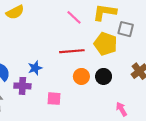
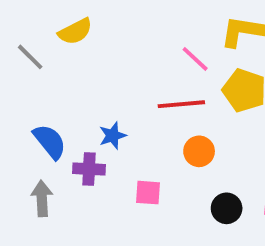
pink line: (74, 17) -> (195, 59), moved
black circle: (104, 76) -> (227, 208), moved

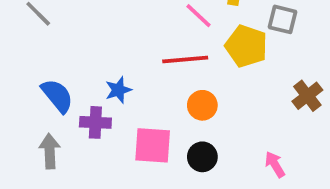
pink square: (148, 193) -> (153, 145), size x1.5
black circle: (227, 208) -> (202, 157), moved

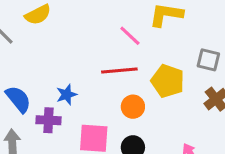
gray square: (283, 19) -> (208, 60), moved
yellow pentagon: (246, 46) -> (168, 81), moved

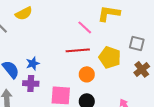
blue star: (67, 95) -> (33, 63), moved

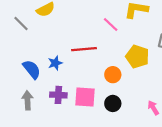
red line: (78, 50) -> (84, 49), moved
purple cross: (31, 83) -> (58, 95), moved

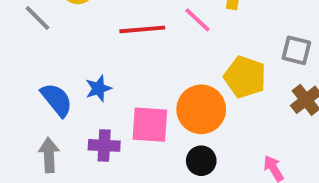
red line: (84, 49) -> (142, 29), moved
orange circle: (113, 75) -> (201, 109), size x1.6
pink square: (85, 97) -> (150, 125), moved

